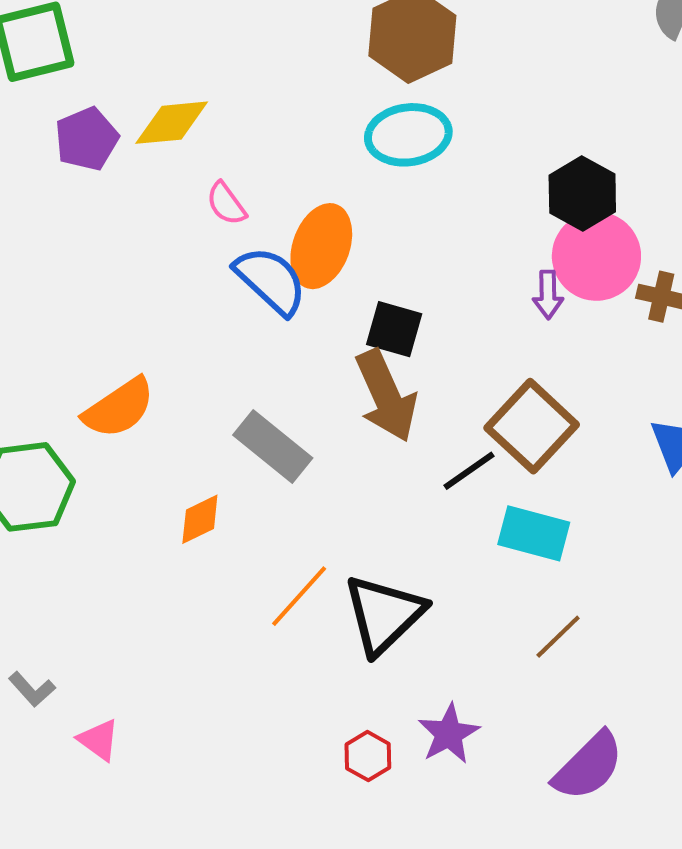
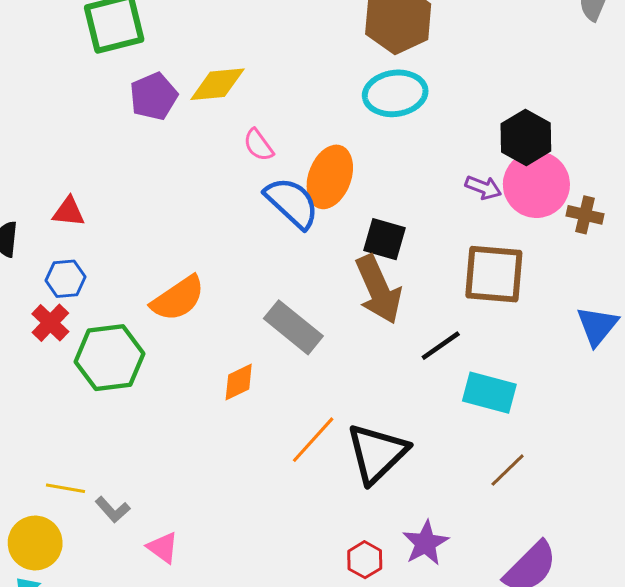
purple arrow: (548, 295) -> (483, 188), moved, turned -68
brown square: (532, 426) -> (494, 274), moved, turned -38

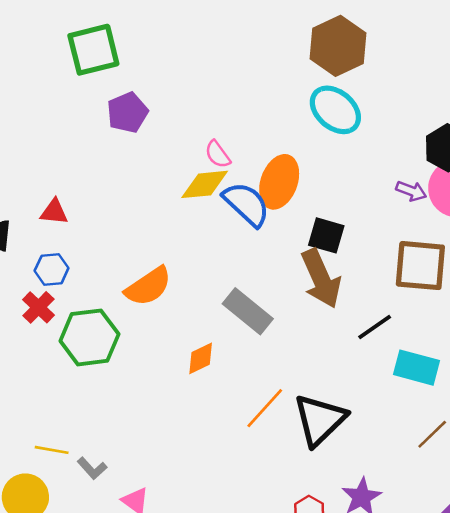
yellow diamond: (217, 84) -> (205, 184), moved
cyan ellipse: (395, 93) -> (335, 110), turned 48

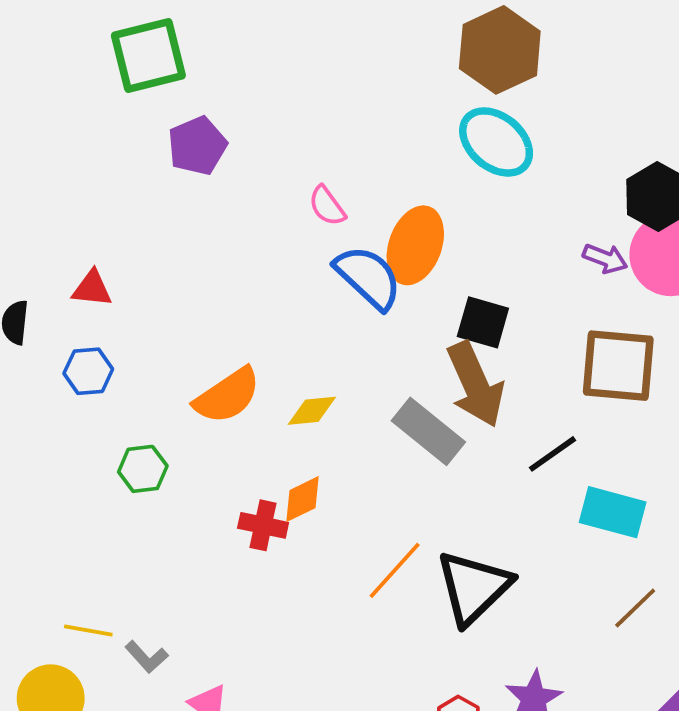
yellow diamond: (205, 184) -> (312, 411), moved, size x0.7
red cross: (38, 307) -> (263, 525), moved, turned -32
gray rectangle: (248, 311) -> (428, 431), moved
green hexagon: (89, 337) -> (143, 469), size x0.6

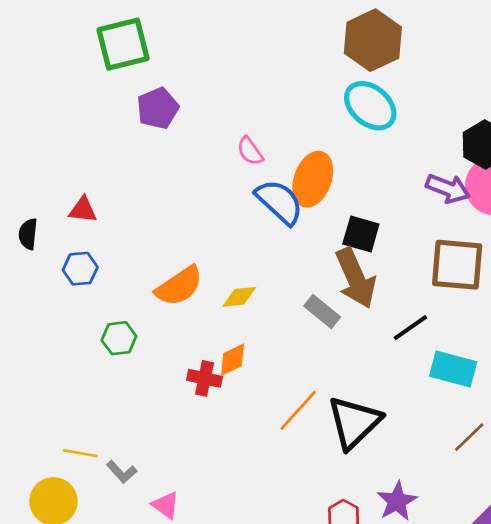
purple arrow: (605, 258) -> (448, 189), size x1.4
gray rectangle: (428, 431) -> (322, 311), size x0.7

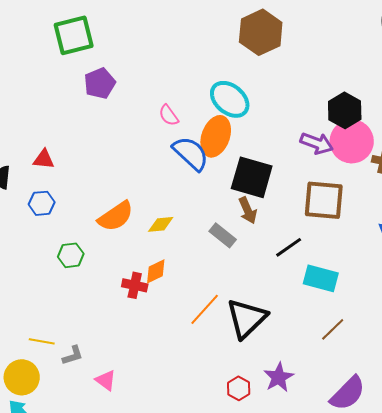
cyan ellipse: (370, 106) -> (230, 99), moved
black square: (361, 234) -> (252, 177), size x1.5
brown arrow: (356, 278) -> (248, 210), size x0.6
gray L-shape: (122, 472) -> (73, 355), turned -65

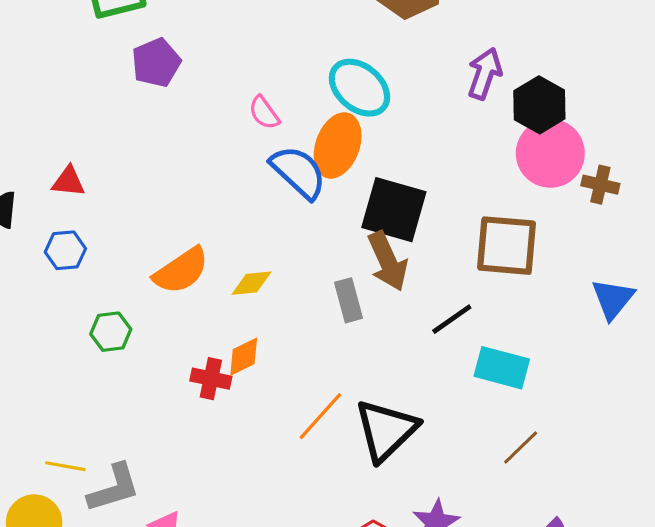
purple arrow: (317, 143) -> (485, 74), moved, turned -92
brown arrow: (248, 210) -> (388, 261), size x1.4
gray rectangle: (223, 235) -> (349, 300), turned 36
gray L-shape: (73, 355) -> (114, 488), size x1.6

